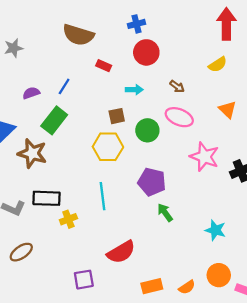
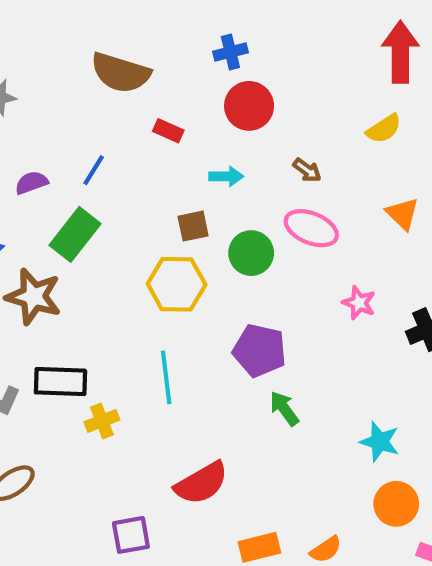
pink star: (204, 157) -> (359, 303), size x0.6
orange circle: (219, 275) -> (396, 504), moved

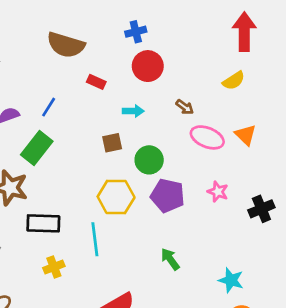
pink ellipse: (311, 228) -> (207, 137), moved
yellow hexagon: (177, 284) -> (116, 197), moved
purple pentagon: (259, 350) -> (168, 196), moved
black rectangle: (60, 382) -> (43, 223), moved

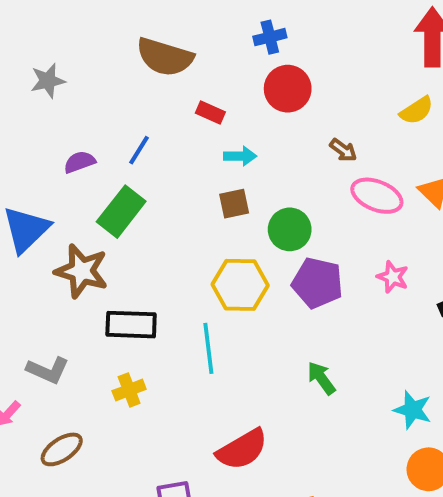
cyan arrow: (133, 111) -> (240, 156), moved
yellow cross: (54, 267) -> (129, 390), moved

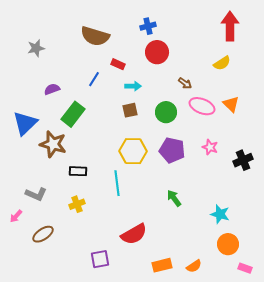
blue line: (139, 150) -> (94, 79), moved
green circle: (290, 229) -> (166, 112), moved
black rectangle: (131, 325) -> (78, 171), size x0.7

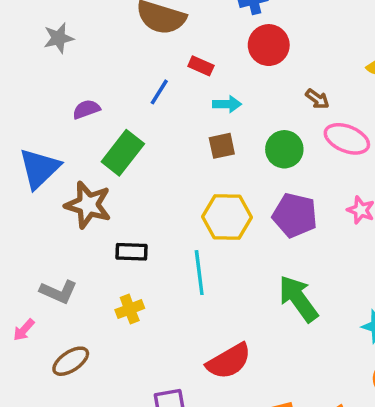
green arrow: (174, 198) -> (298, 299), size x1.6

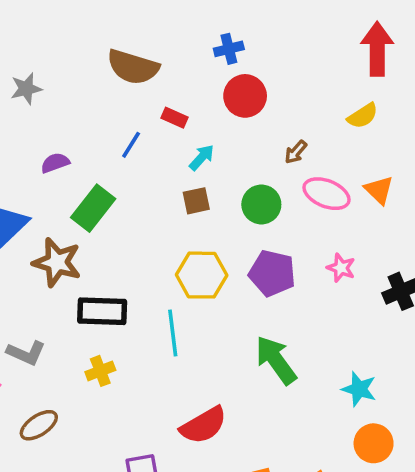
brown arrow: (317, 99) -> (296, 152), turned 95
cyan arrow: (227, 104) -> (202, 157), turned -48
black rectangle: (131, 252) -> (102, 311), size x1.5

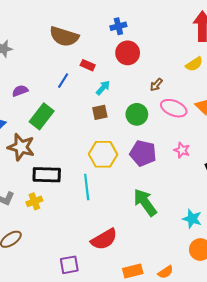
yellow cross: (100, 371) -> (34, 201), moved

